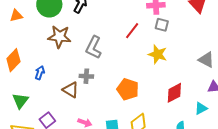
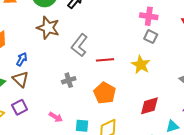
red line: (132, 31) -> (105, 60), moved, turned 36
gray cross: (86, 76) -> (69, 80), moved, turned -32
brown triangle: (71, 90) -> (21, 79), moved

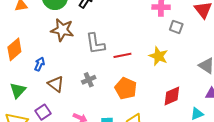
gray square: (151, 37) -> (176, 27), moved
gray L-shape: (79, 45) -> (95, 44), turned -40
brown triangle: (21, 79) -> (56, 84), moved

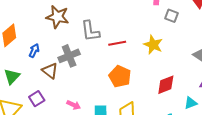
gray cross: (89, 80) -> (69, 56), moved, size x1.5

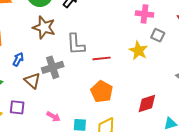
yellow star: (153, 45) -> (138, 51), moved
purple square: (37, 99) -> (17, 107), turned 35

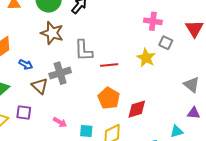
blue arrow: (18, 59) -> (26, 64), turned 88
red diamond: (147, 103) -> (137, 109), moved

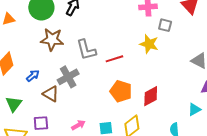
blue arrow: (26, 64) -> (33, 76), turned -56
pink arrow: (60, 122) -> (78, 125), turned -48

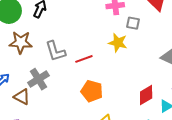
red diamond: (151, 96) -> (146, 95), moved

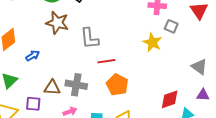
red line: (84, 59) -> (106, 61), moved
gray cross: (38, 79) -> (76, 85), moved, turned 30
brown triangle: (22, 97) -> (52, 88), moved, turned -36

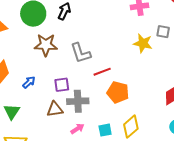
gray square: (171, 26) -> (163, 32), moved
purple square: (33, 104) -> (62, 85), moved

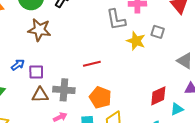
gray L-shape: (81, 53) -> (116, 20), moved
purple square: (62, 85) -> (36, 72), moved
orange pentagon: (118, 92) -> (100, 97), moved

